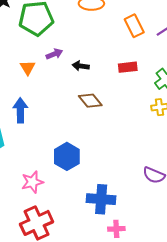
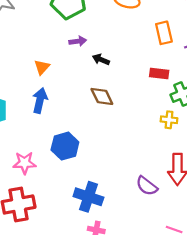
red rectangle: (128, 67) -> (159, 73), moved
orange triangle: (28, 68) -> (42, 67), moved
blue arrow: (20, 110) -> (40, 100), moved

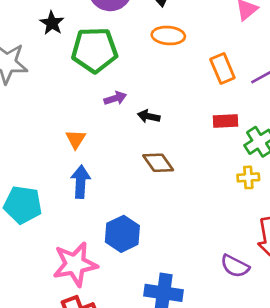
pink star: (25, 163) -> (75, 264), size x1.5

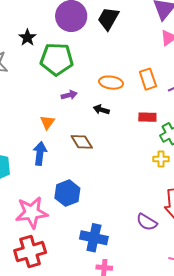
orange ellipse: (168, 36) -> (111, 83), moved
black arrow: (149, 116) -> (101, 110), moved
orange triangle: (76, 139) -> (47, 122), moved
brown diamond: (158, 163) -> (82, 142), moved

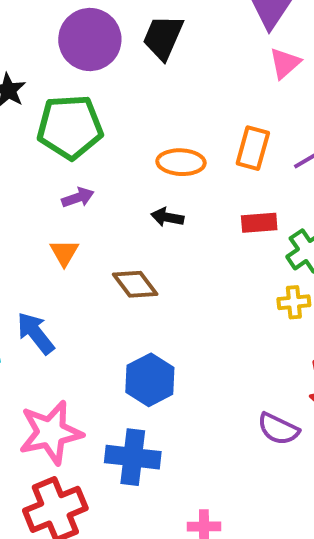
orange rectangle: (148, 79) -> (253, 148), turned 40
purple arrow: (69, 95) -> (78, 198), moved
blue arrow: (40, 153) -> (36, 333), moved, turned -40
blue hexagon: (67, 193) -> (150, 380), moved
blue cross: (94, 238) -> (133, 457), moved

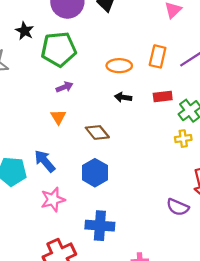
black arrow: (167, 217) -> (123, 97), moved
blue hexagon: (150, 380) -> (95, 173), moved
pink star: (51, 433) -> (53, 200), moved, size x0.7

